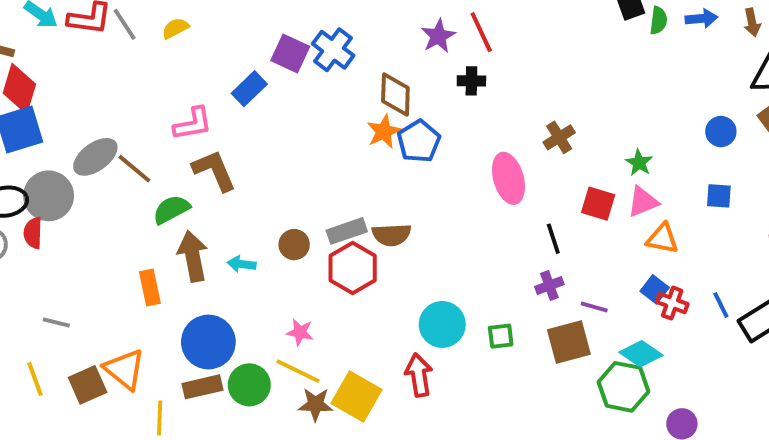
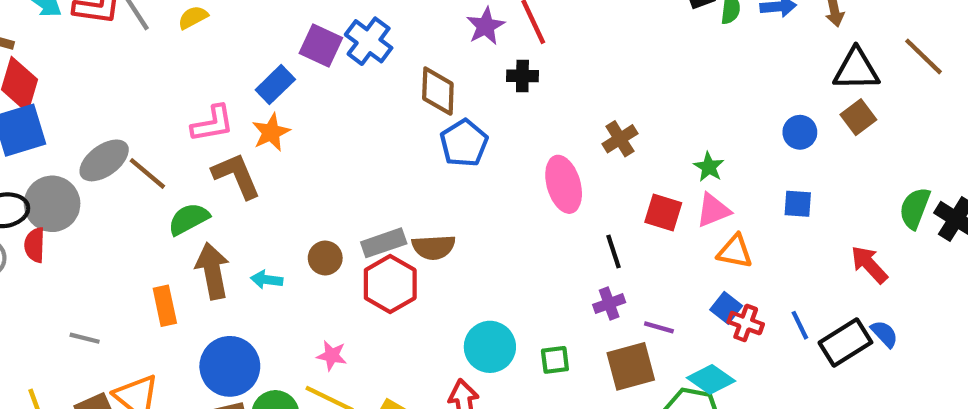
orange star: (384, 132) -> (271, 132), moved
gray line: (56, 323) -> (85, 338), moved

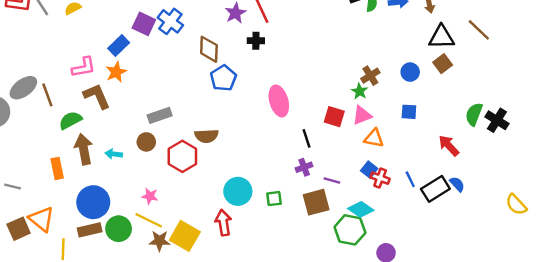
brown cross: (620, 139) -> (370, 76), moved
brown line: (147, 173) -> (47, 95), turned 30
gray rectangle: (384, 243) -> (160, 115), moved

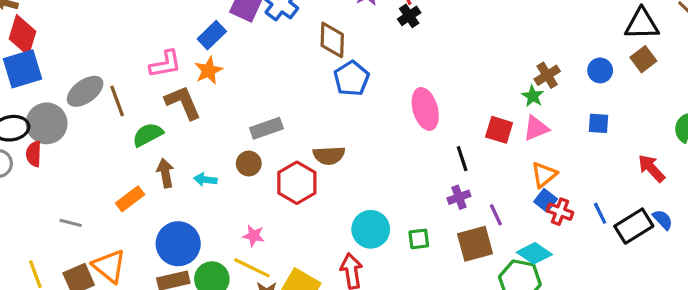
black cross: (256, 41) -> (409, 16), moved, turned -35
orange triangle: (374, 138) -> (544, 175), moved, turned -50
brown arrow: (84, 149) -> (165, 173), size x0.7
orange rectangle: (57, 168) -> (130, 199), turned 65
purple line: (332, 180) -> (496, 215), turned 49

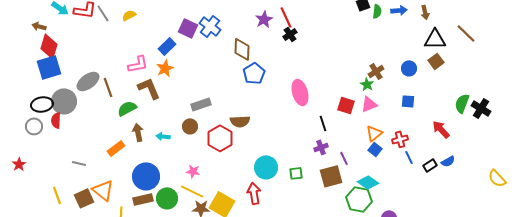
red cross: (560, 212) -> (400, 139), moved, turned -35
blue semicircle: (663, 220) -> (448, 161), turned 104
black rectangle: (634, 226) -> (430, 165), size x0.6

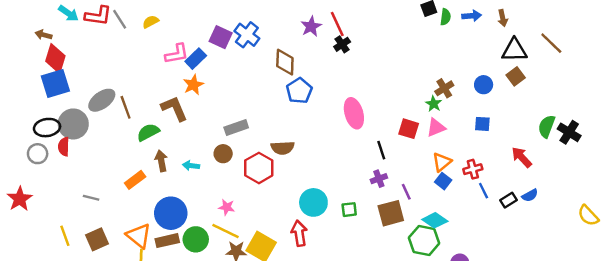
pink L-shape: (138, 64) -> (177, 54), moved
red star: (19, 164) -> (20, 199), size x1.5
orange triangle: (103, 190) -> (139, 236), moved

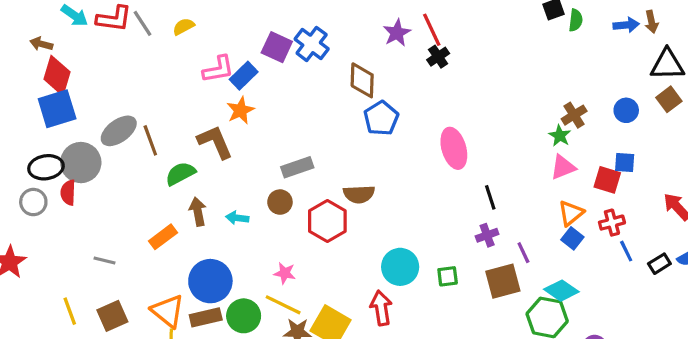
blue arrow: (472, 16) -> (626, 25), moved
red square: (409, 129) -> (607, 180), moved

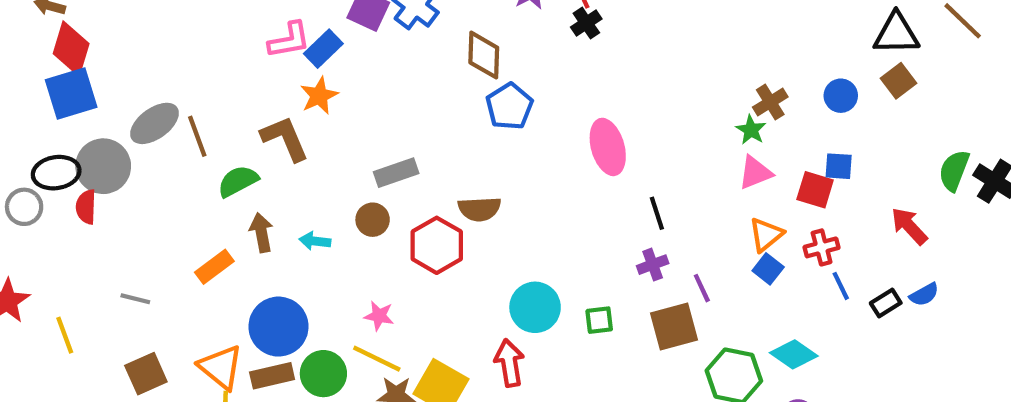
gray circle: (33, 202) -> (24, 207), moved
cyan diamond: (561, 291) -> (794, 354), moved
yellow line: (70, 311) -> (65, 335), moved

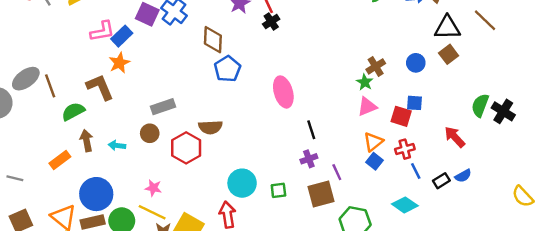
cyan diamond: (794, 354) -> (405, 205), moved

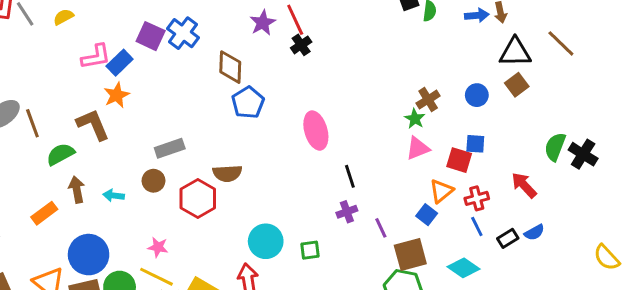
orange triangle: (373, 142) -> (441, 191), moved
red cross: (405, 149) -> (477, 198), moved
brown square: (321, 194) -> (410, 255), moved

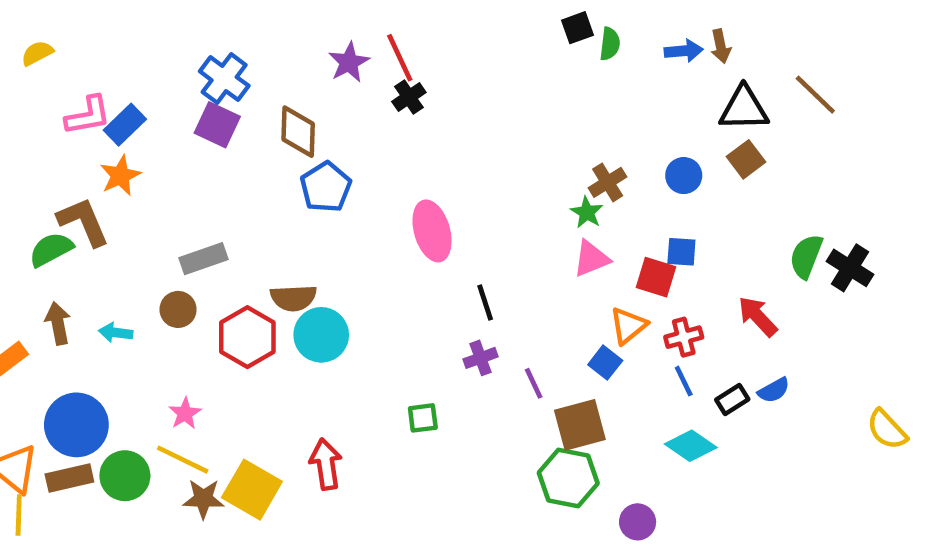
purple square: (151, 36) -> (217, 125), moved
green semicircle: (60, 154) -> (51, 249), moved
cyan circle: (266, 241) -> (321, 335), moved
pink star: (158, 247) -> (185, 413), turned 30
cyan diamond: (464, 268) -> (691, 446), moved

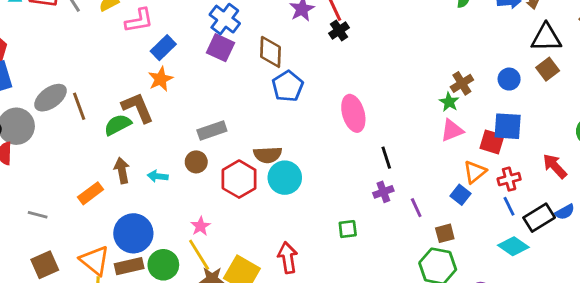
pink L-shape: (88, 115) -> (139, 20), moved
blue square: (681, 252) -> (508, 126), size x1.5
black rectangle: (732, 400) -> (539, 218), size x1.5
brown square: (580, 425) -> (445, 233), size x0.6
yellow line: (183, 460) -> (199, 255), turned 32

